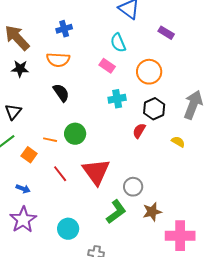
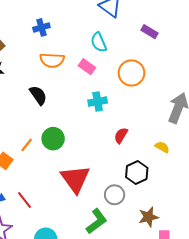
orange semicircle: (58, 60) -> (52, 60), moved
black hexagon: (154, 109) -> (137, 173), moved
orange line: (50, 140) -> (27, 145), turned -64
red line: (60, 174) -> (25, 200), moved
brown star: (152, 212) -> (148, 217), moved

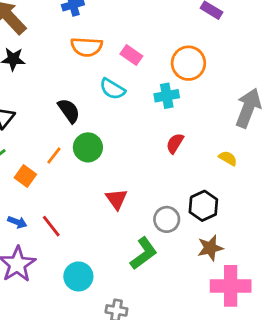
cyan semicircle: (99, 42) -> (112, 89), moved, turned -36
black semicircle: (38, 95) -> (69, 111), moved
cyan cross: (98, 102) -> (167, 96), moved
black hexagon: (137, 173) -> (203, 206), moved
red triangle: (75, 179) -> (116, 199), size x0.6

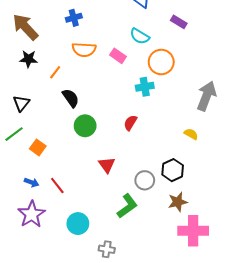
cyan semicircle: (112, 89) -> (140, 36), moved
red semicircle: (175, 143) -> (130, 123), moved
orange line: (54, 156) -> (55, 72), moved

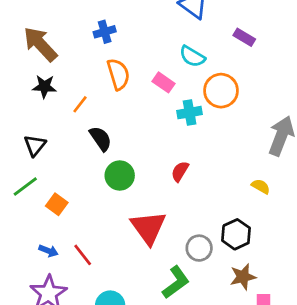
orange semicircle: (84, 50) -> (118, 74), turned -110
cyan cross: (145, 87) -> (190, 113), moved
red triangle: (107, 165) -> (148, 228), size x1.6

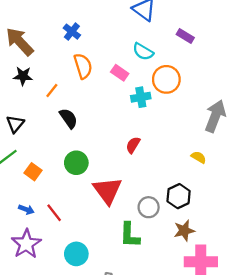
blue cross: (105, 32) -> (72, 32), turned -36
green circle: (120, 175) -> (76, 163), moved
green L-shape: (176, 282) -> (130, 235), turned 128

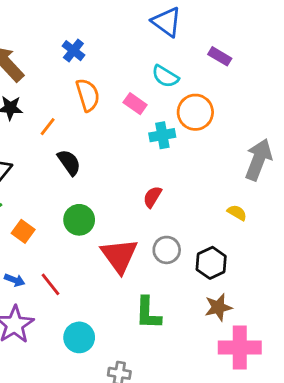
gray circle: (149, 207) -> (167, 250), moved

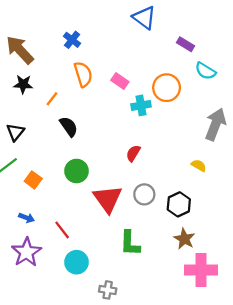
cyan semicircle: (165, 76) -> (205, 71), moved
red line: (50, 284) -> (62, 230), moved
brown star: (218, 307) -> (184, 239), turned -30

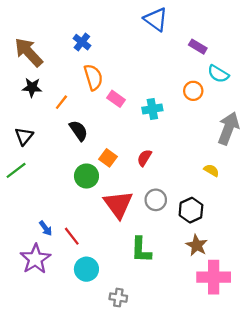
pink rectangle: (120, 81) -> (116, 99), moved
orange circle: (167, 88) -> (193, 91), moved, size x0.7
orange square: (33, 180) -> (108, 158), moved
blue arrow: (26, 218) -> (46, 228), moved, turned 32

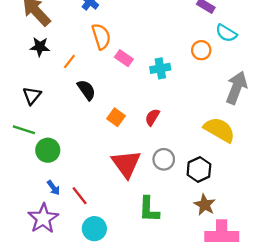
green line: (16, 170) -> (24, 130), turned 55
yellow semicircle: (211, 170) -> (219, 130), size x2.0
green circle: (86, 176) -> (48, 150), moved

